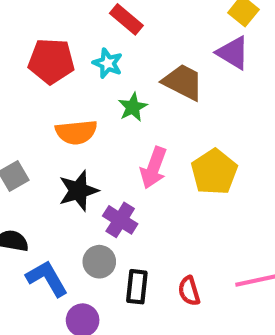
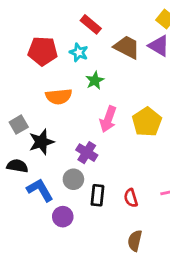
brown trapezoid: (183, 82) -> (127, 47), moved
black star: (78, 191) -> (41, 142), moved

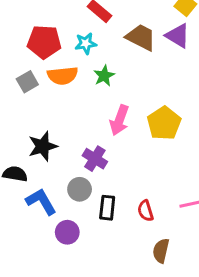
cyan star: (79, 52) -> (86, 43), turned -30
orange semicircle: (59, 96) -> (63, 76), moved
gray square: (19, 125) -> (27, 82), moved
brown semicircle: (135, 241) -> (161, 251), moved

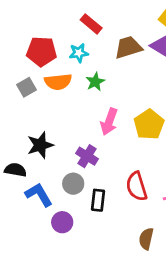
brown trapezoid: (141, 37) -> (128, 47), turned -44
red semicircle: (146, 211) -> (137, 186), moved, size x1.5

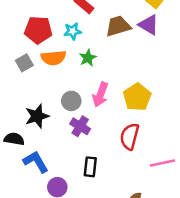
gray circle: (73, 184) -> (71, 101), moved
red semicircle: (137, 186) -> (130, 136), moved, turned 32

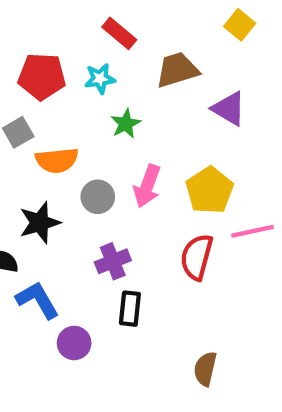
purple triangle: (149, 25) -> (229, 109), moved
orange semicircle: (54, 58) -> (57, 160), moved
purple cross: (80, 126) -> (113, 261), moved, turned 36
pink line: (163, 163) -> (253, 231), moved

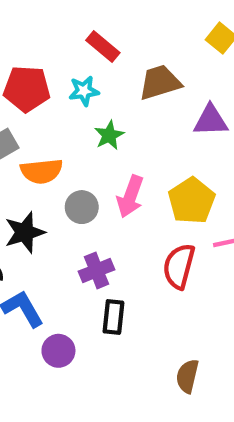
purple triangle: (229, 109) -> (211, 120), turned -33

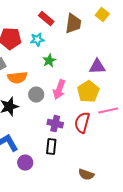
brown trapezoid: (160, 82) -> (73, 24), moved, turned 115
purple triangle: (211, 120) -> (97, 67), moved
purple cross: (97, 270) -> (55, 124), moved, turned 35
brown semicircle: (187, 376) -> (86, 175), turned -84

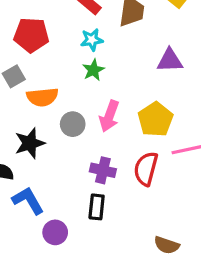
cyan star: (37, 40) -> (92, 40), moved
purple triangle: (97, 67) -> (170, 60), moved
brown semicircle: (86, 175) -> (167, 245), moved

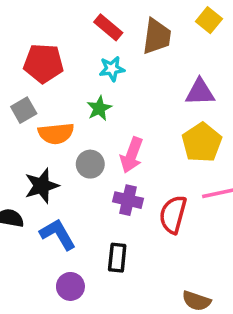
green star: (93, 70) -> (99, 108), moved
yellow pentagon: (155, 119) -> (202, 143), moved
purple cross: (103, 170) -> (128, 200), moved
blue L-shape: (28, 201) -> (58, 234), moved

